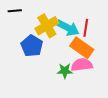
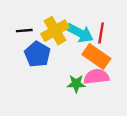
black line: (15, 11) -> (24, 31), moved

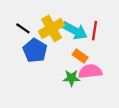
black line: (24, 31) -> (23, 28), turned 40
orange rectangle: (96, 57) -> (80, 56), moved, size x0.6

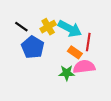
yellow cross: (52, 28) -> (48, 27), size x0.7
red line: (95, 31) -> (88, 42), moved

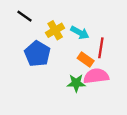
black line: (21, 27) -> (25, 16), moved
cyan arrow: (70, 29) -> (80, 33), size x0.7

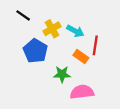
pink semicircle: (96, 76) -> (82, 92), moved
green star: (76, 83) -> (62, 74), moved

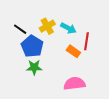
black line: (23, 15) -> (20, 29), moved
green star: (62, 74) -> (34, 67), moved

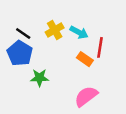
blue pentagon: (32, 46) -> (20, 53), moved
pink semicircle: (74, 83) -> (86, 96), turned -30

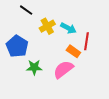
black line: (23, 33) -> (26, 10), moved
pink semicircle: (86, 96) -> (63, 69), moved

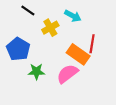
cyan arrow: (68, 28) -> (73, 16), moved
orange rectangle: (73, 51) -> (78, 54), size x1.5

